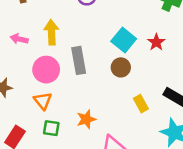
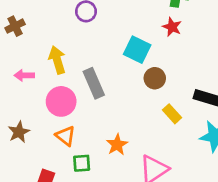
red star: (156, 42) -> (172, 27), moved
brown circle: (121, 67) -> (155, 78), moved

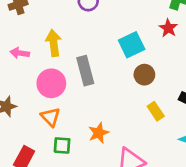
cyan square: (137, 50) -> (132, 45), turned 30

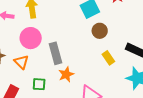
gray rectangle: (85, 71) -> (55, 53), moved
orange triangle: (51, 117) -> (21, 62), moved

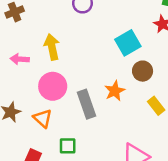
orange star: (66, 74) -> (115, 91), moved

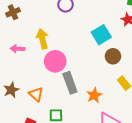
pink circle: (53, 86) -> (55, 61), moved
orange star: (115, 91) -> (94, 95), moved

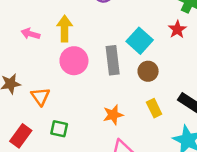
cyan square: (101, 35) -> (140, 41), turned -30
gray rectangle: (70, 83) -> (113, 60), moved

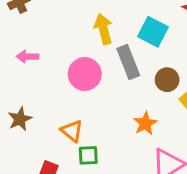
yellow arrow: (65, 29) -> (103, 29), moved
brown circle: (148, 71) -> (167, 80), moved
orange triangle: (40, 97) -> (72, 131), moved

